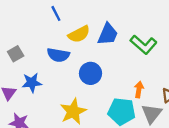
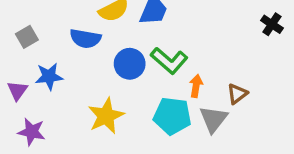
green L-shape: (144, 45) -> (169, 61), moved

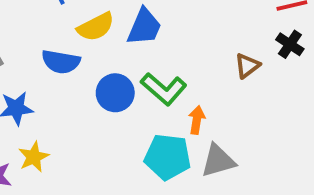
brown triangle: (237, 94) -> (247, 66), moved
yellow star: (106, 116) -> (34, 157), moved, size x0.7
gray triangle: (213, 119) -> (218, 161), turned 36

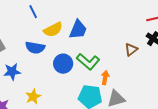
yellow star: (34, 157) -> (33, 97), moved

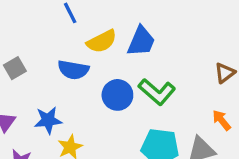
blue star: (12, 72) -> (48, 120), moved
orange arrow: (105, 78) -> (222, 120), moved, turned -48

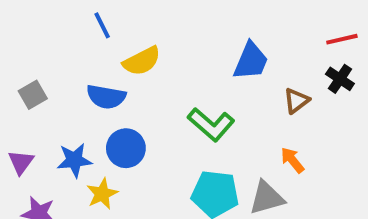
blue trapezoid: (141, 41) -> (251, 61), moved
blue circle: (117, 95) -> (126, 148), moved

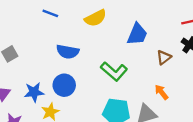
blue line: (102, 25) -> (50, 13), turned -42
yellow semicircle: (142, 61) -> (95, 18), moved
blue semicircle: (106, 97) -> (68, 52), moved

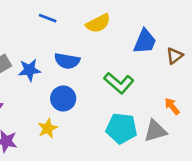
brown triangle: (164, 57) -> (175, 56), moved
blue star: (34, 92) -> (29, 70), moved

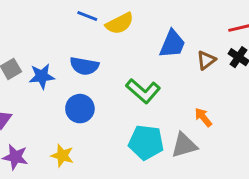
blue line: (48, 18) -> (87, 16), moved
yellow star: (48, 128) -> (62, 156), moved, turned -30

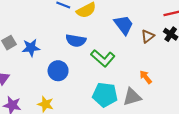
blue trapezoid: (172, 44) -> (124, 25), turned -60
blue semicircle: (84, 66) -> (76, 40), moved

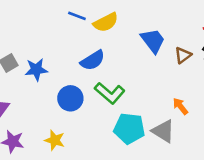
blue semicircle: (76, 40) -> (93, 60), turned -42
green L-shape: (103, 58) -> (110, 93), moved
gray triangle: (132, 97) -> (163, 131), turned 48

